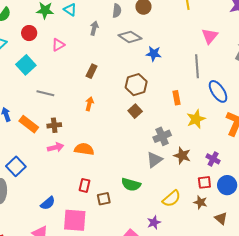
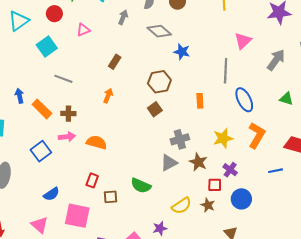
yellow star: (196, 119) -> (223, 138), moved
blue square: (16, 166) -> (41, 151), moved
red square: (204, 182) -> (215, 185), moved
brown star: (200, 202) -> (208, 205), moved

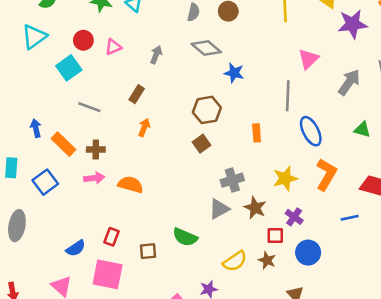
red circle: (54, 14) -> (83, 40), moved
gray arrow: (123, 17) -> (156, 55), moved
brown rectangle: (115, 62) -> (137, 94), moved
blue square: (41, 151) -> (45, 182), moved
red rectangle: (92, 180) -> (111, 237), moved

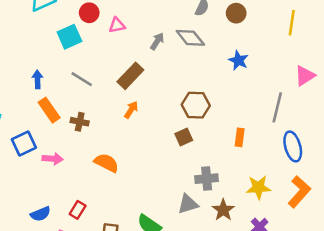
gray diamond: (206, 48) -> (190, 38), moved
blue star: (234, 73) -> (238, 60), moved
brown rectangle: (137, 94) -> (130, 76), size x1.5
blue arrow: (36, 128) -> (37, 79), moved
pink arrow: (94, 178) -> (53, 159), moved

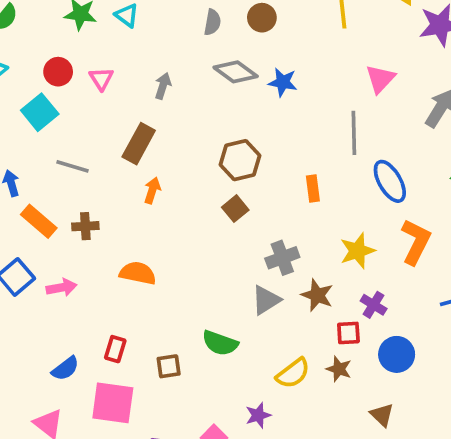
pink triangle: (117, 25) -> (101, 79), turned -36
gray diamond: (190, 38) -> (236, 72), moved

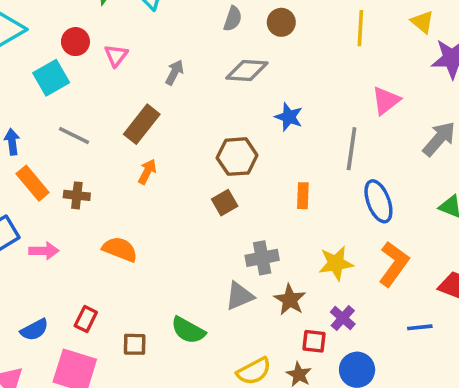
gray diamond: (236, 72) -> (247, 70), turned -42
blue star: (283, 82) -> (289, 117), moved

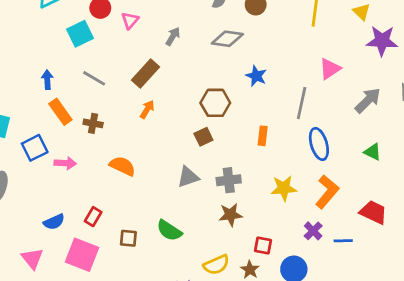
gray triangle: (239, 296) -> (188, 177), moved
brown star: (290, 300) -> (230, 215), moved, turned 30
purple cross: (343, 318) -> (313, 231), moved

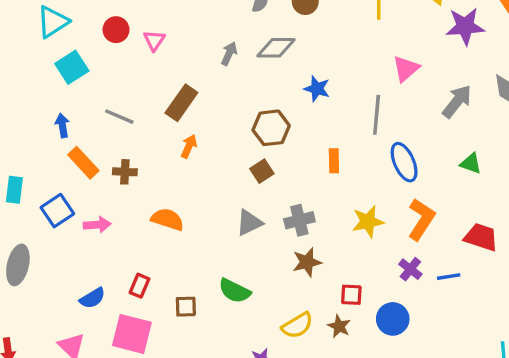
cyan square: (80, 34) -> (72, 67), moved
gray arrow: (173, 36) -> (229, 54), moved

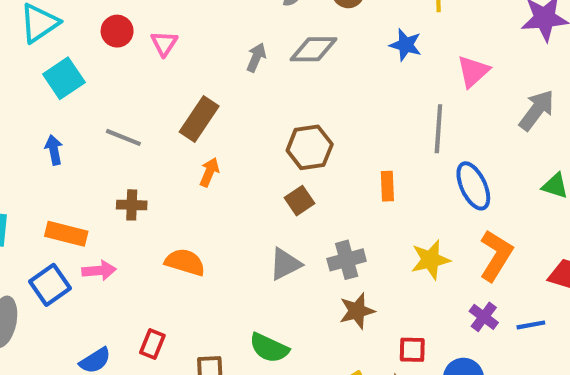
blue star: (317, 89) -> (406, 45), moved
orange rectangle: (83, 163) -> (66, 234), moved, turned -32
blue square: (57, 211) -> (50, 285), moved

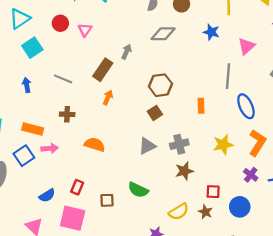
gray arrow: (256, 57) -> (127, 52), moved

